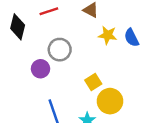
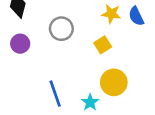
purple circle: (40, 69) -> (20, 44), moved
yellow square: (93, 82) -> (103, 45), moved

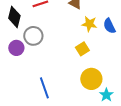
gray circle: (61, 29) -> (33, 36), moved
cyan star: (90, 102) -> (106, 95), moved

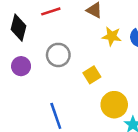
gray circle: (33, 36) -> (58, 55), moved
yellow square: (82, 49) -> (92, 75), moved

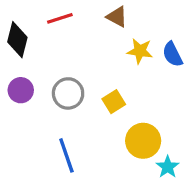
gray circle: (58, 55) -> (68, 93), moved

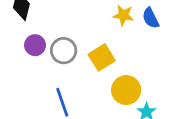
purple circle: (21, 90) -> (35, 45), moved
yellow square: (114, 102) -> (102, 57), size x1.4

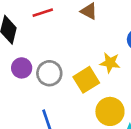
yellow star: (123, 15) -> (110, 63), moved

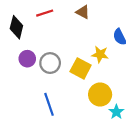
yellow square: (86, 80) -> (81, 68), turned -30

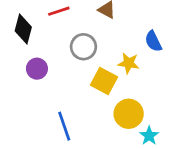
gray circle: (50, 63) -> (83, 47), moved

